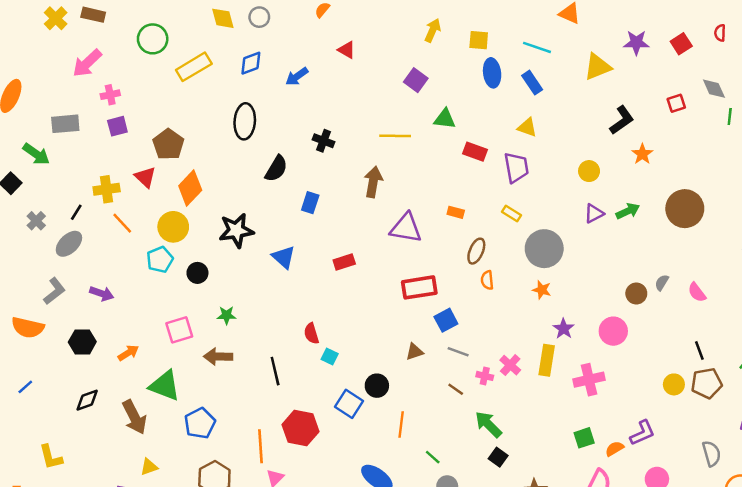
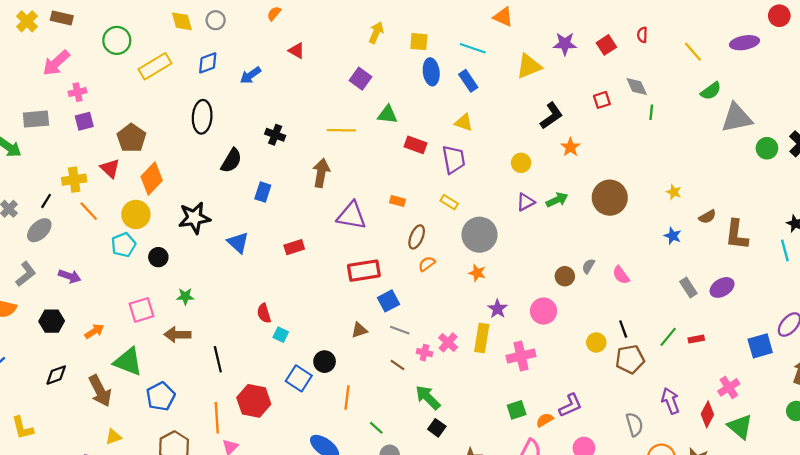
orange semicircle: (487, 280) -> (427, 264), turned 60
black line: (275, 371) -> (218, 359), moved
yellow circle: (674, 384) -> (596, 342), moved

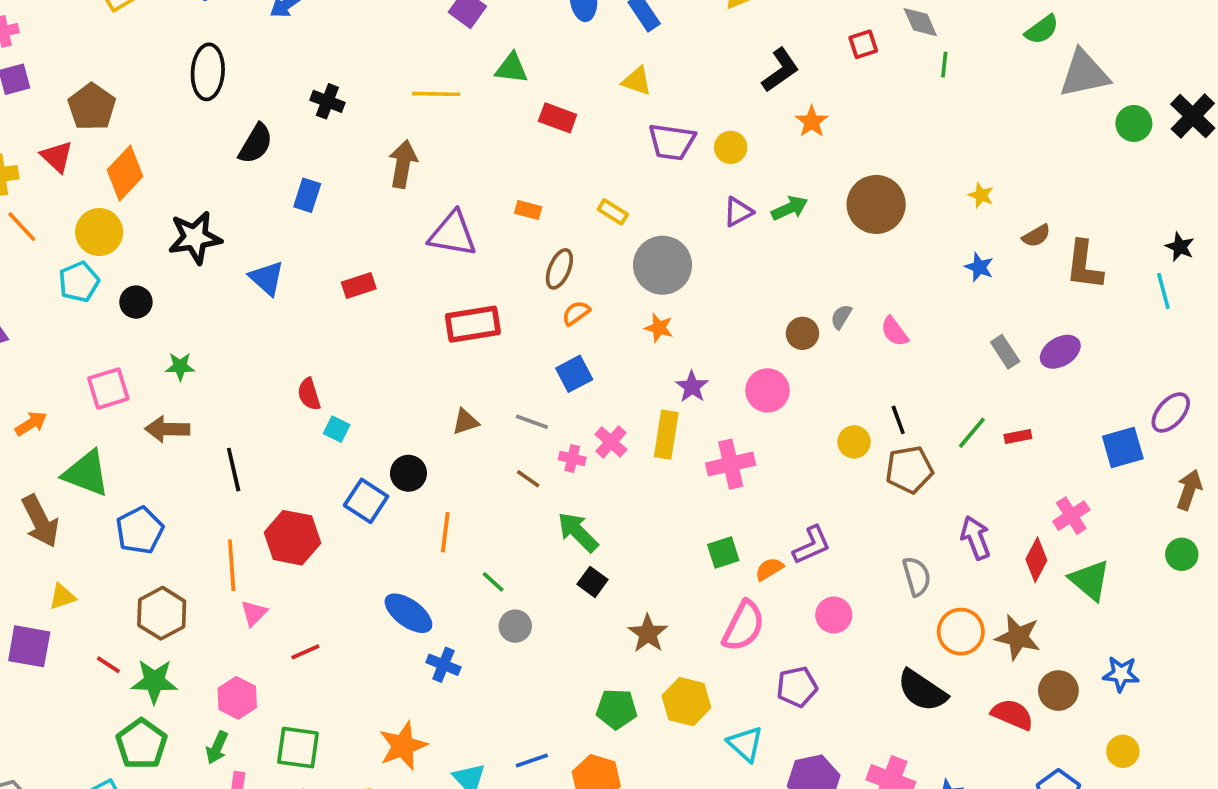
purple trapezoid: (454, 159) -> (672, 142), moved, turned 108
blue square: (389, 301) -> (574, 374), moved

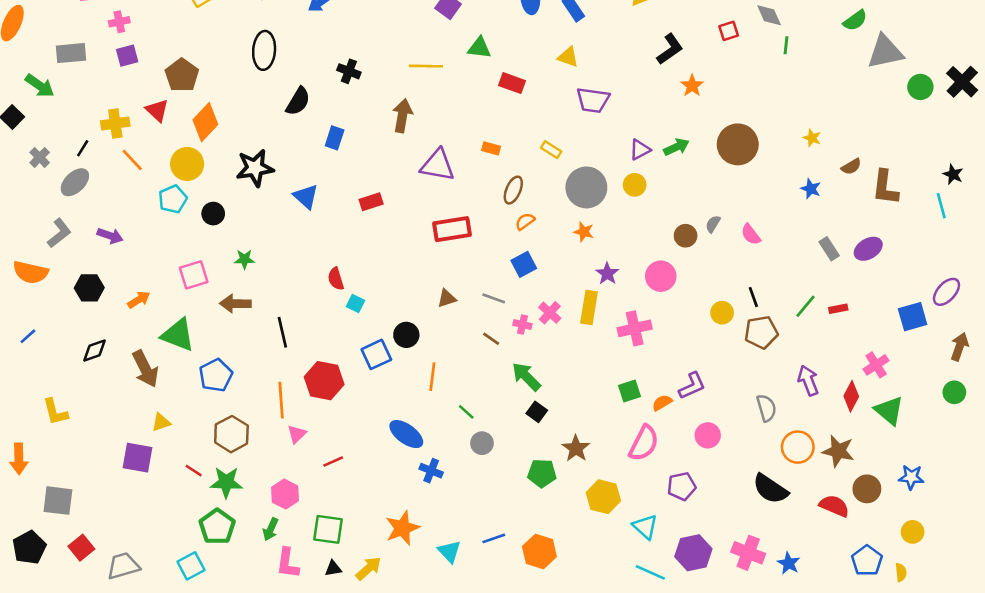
yellow circle: (731, 147) -> (635, 185), moved
blue square: (366, 501) -> (376, 354), turned 32
green pentagon: (617, 709) -> (542, 473), moved

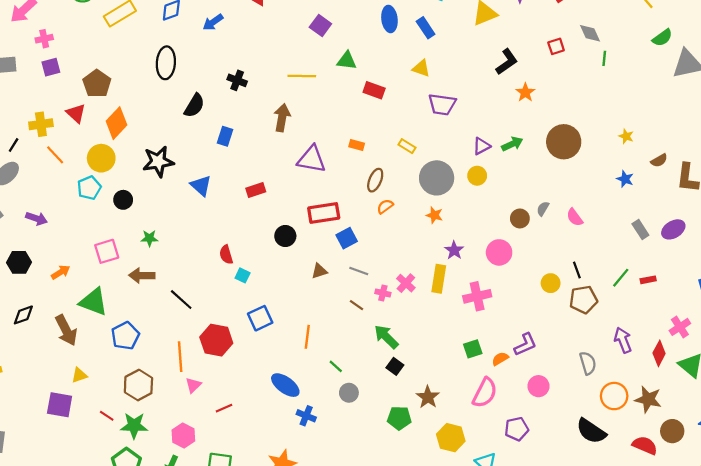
blue square: (524, 264) -> (347, 238), moved
black line: (282, 332) -> (181, 300), turned -35
black circle: (406, 335) -> (285, 236), moved

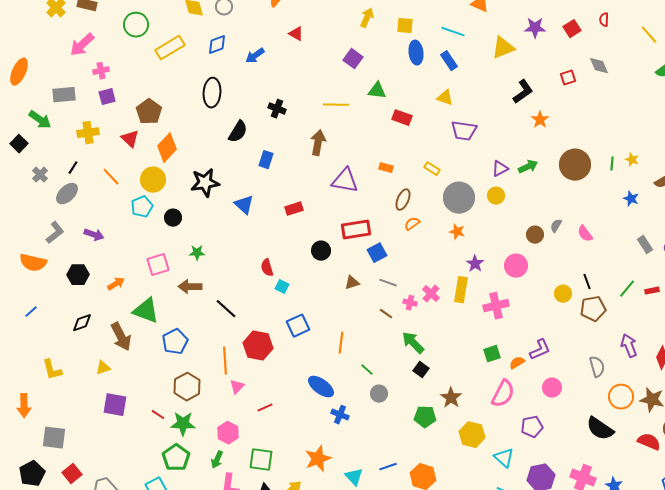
green line: (604, 58) -> (612, 164), moved
yellow cross: (41, 124) -> (88, 133), moved
yellow triangle: (79, 375) -> (103, 368), moved

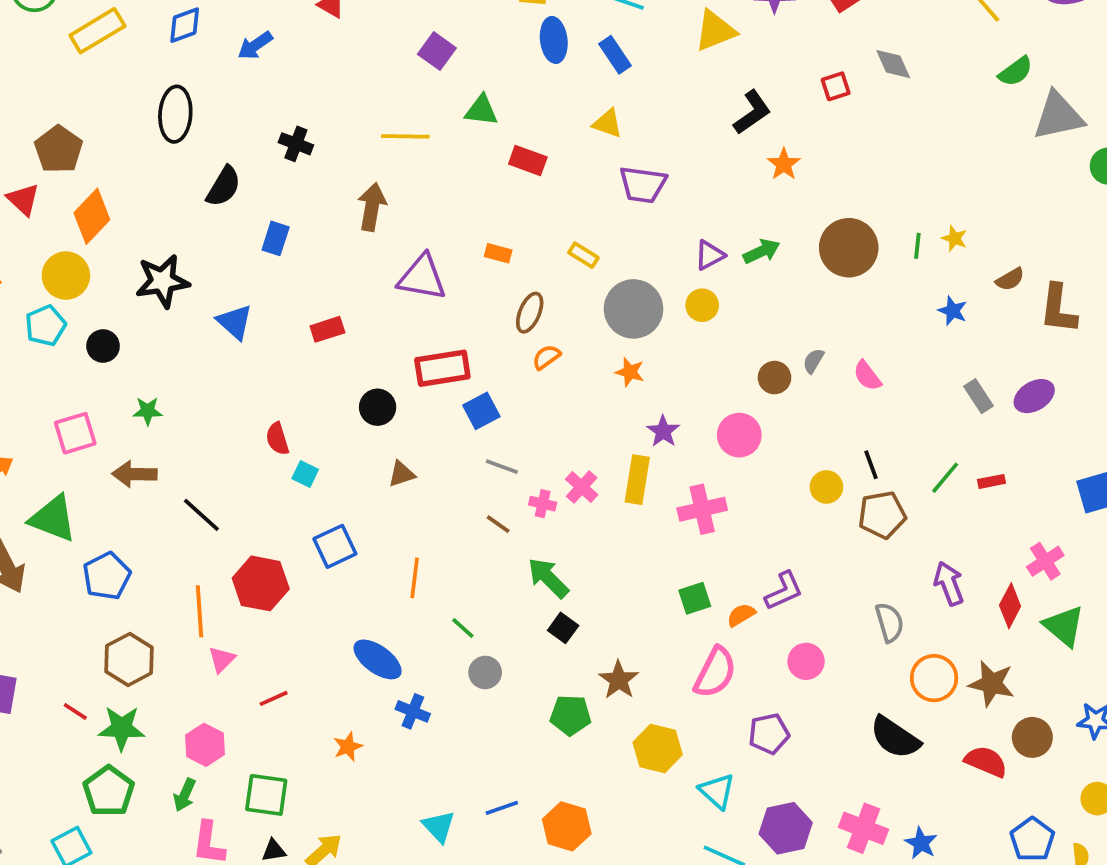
brown triangle: (352, 283) -> (402, 474), moved
orange star: (318, 459) -> (348, 747), moved, size x0.6

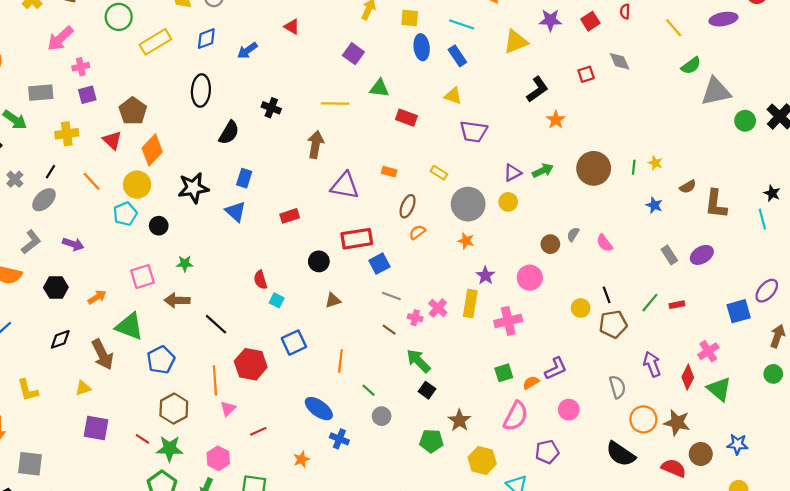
blue rectangle: (276, 238) -> (244, 178), moved

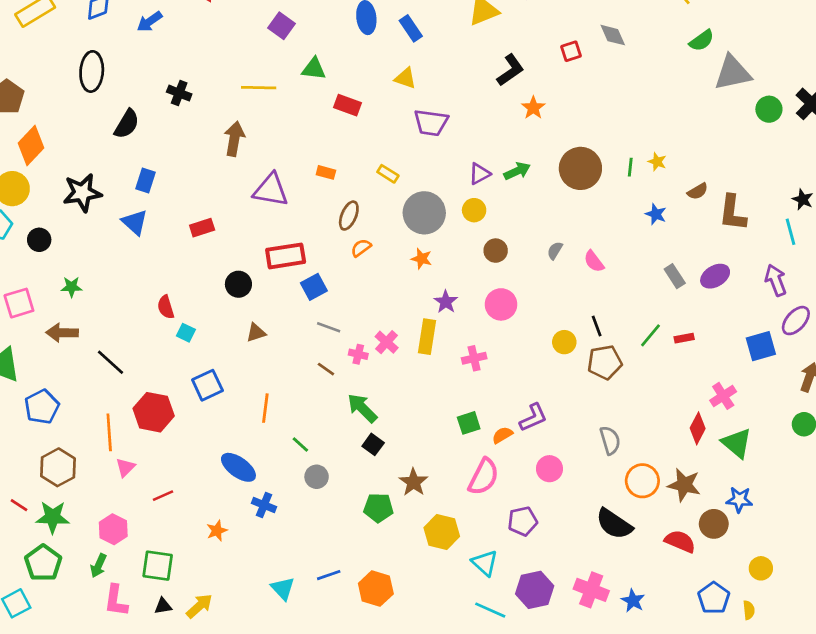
brown circle: (550, 244) -> (496, 251), moved
pink cross: (508, 321) -> (474, 358), size x0.7
purple arrow: (652, 364) -> (776, 280), moved
blue star: (738, 444) -> (739, 500), moved

